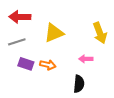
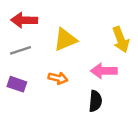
pink arrow: (86, 59) -> (104, 71), size x1.5
purple rectangle: (26, 64) -> (17, 84), moved

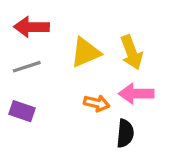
yellow arrow: (121, 40) -> (132, 52), moved
orange arrow: (58, 78) -> (97, 103), moved

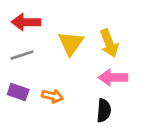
yellow triangle: (85, 52) -> (71, 43), turned -32
orange arrow: (97, 103) -> (52, 96), moved

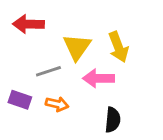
gray line: (22, 55) -> (48, 71), moved
pink arrow: (113, 78) -> (98, 78), moved

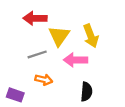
red arrow: (28, 24) -> (35, 18), moved
purple rectangle: (20, 100) -> (15, 95), moved

